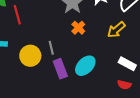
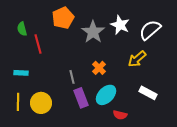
orange cross: (78, 28) -> (99, 68), moved
yellow circle: (30, 56) -> (41, 103), moved
red semicircle: (124, 85) -> (120, 115), moved

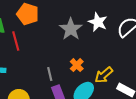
orange pentagon: (63, 18) -> (28, 14), moved, turned -30
yellow arrow: (137, 59) -> (104, 75), moved

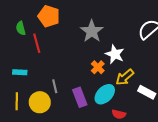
white star: (98, 22) -> (115, 54), moved
gray line: (50, 74) -> (55, 86), moved

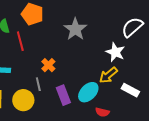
white star: (115, 54) -> (115, 52), moved
orange cross: (98, 67) -> (48, 65), moved

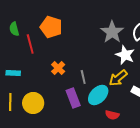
orange pentagon: (32, 14) -> (51, 27), moved
gray star: (75, 29) -> (112, 32), moved
gray line: (38, 84) -> (83, 77), moved

